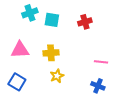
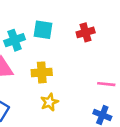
cyan cross: (30, 13) -> (15, 40), moved

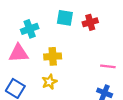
cyan square: (43, 30) -> (65, 18), moved
yellow star: (49, 102) -> (49, 82), moved

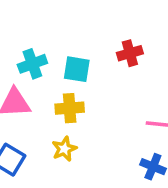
cyan square: (65, 18) -> (77, 69), moved

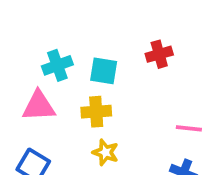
yellow star: (64, 149) -> (106, 152), moved, turned -30

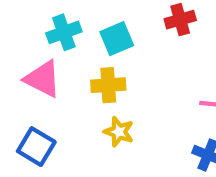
cyan square: (104, 71) -> (117, 39), turned -32
pink triangle: (39, 106) -> (43, 79), turned 30

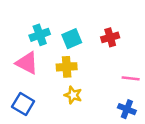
red cross: (180, 20) -> (110, 37), moved

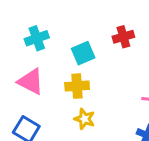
cyan cross: (40, 35) -> (37, 38), moved
red cross: (110, 37) -> (123, 37), moved

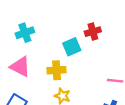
cyan square: (83, 53) -> (72, 47), moved

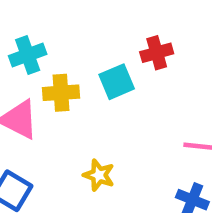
yellow cross: (57, 70) -> (61, 93), moved

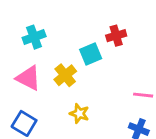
yellow cross: (61, 93) -> (65, 75), moved, turned -35

